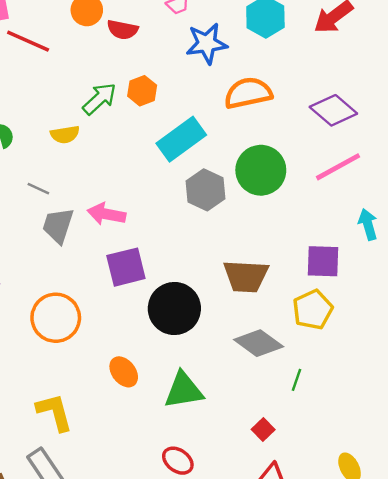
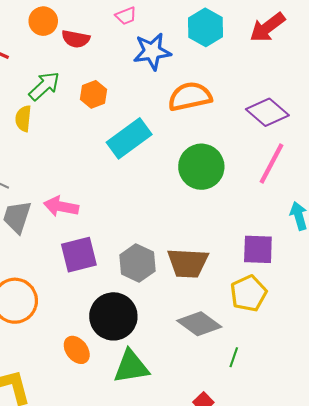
green arrow: (99, 99) -> (44, 86), moved
yellow semicircle: (65, 135) -> (23, 118), moved, turned 105
pink line: (338, 167) -> (272, 164), turned -33
gray hexagon: (205, 190) -> (137, 263), moved
black circle: (174, 308) -> (113, 316), moved

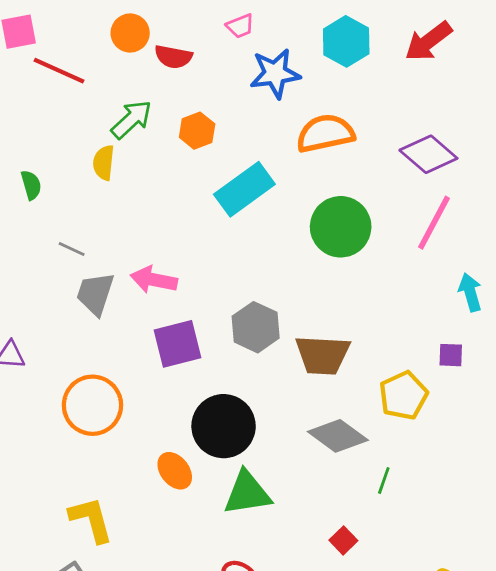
purple square: (258, 249) -> (451, 355), moved, size x0.6
gray hexagon: (137, 263) -> (256, 327), moved

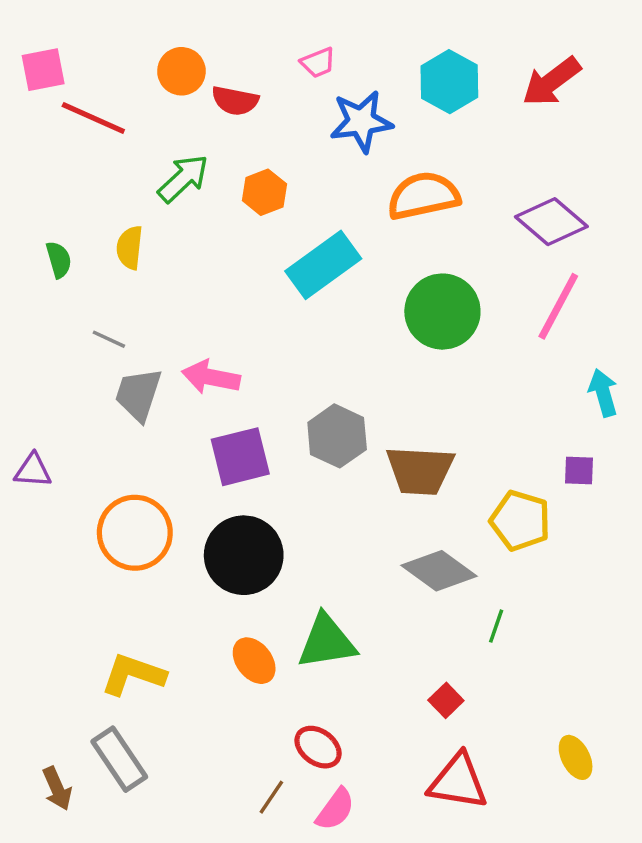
yellow semicircle: (104, 163) -> (130, 248), moved
yellow pentagon: (403, 395) -> (520, 521), turned -30
black circle: (224, 426) -> (244, 555), moved
orange ellipse: (175, 471) -> (254, 661), moved
yellow L-shape: (91, 520) -> (133, 674), turned -56

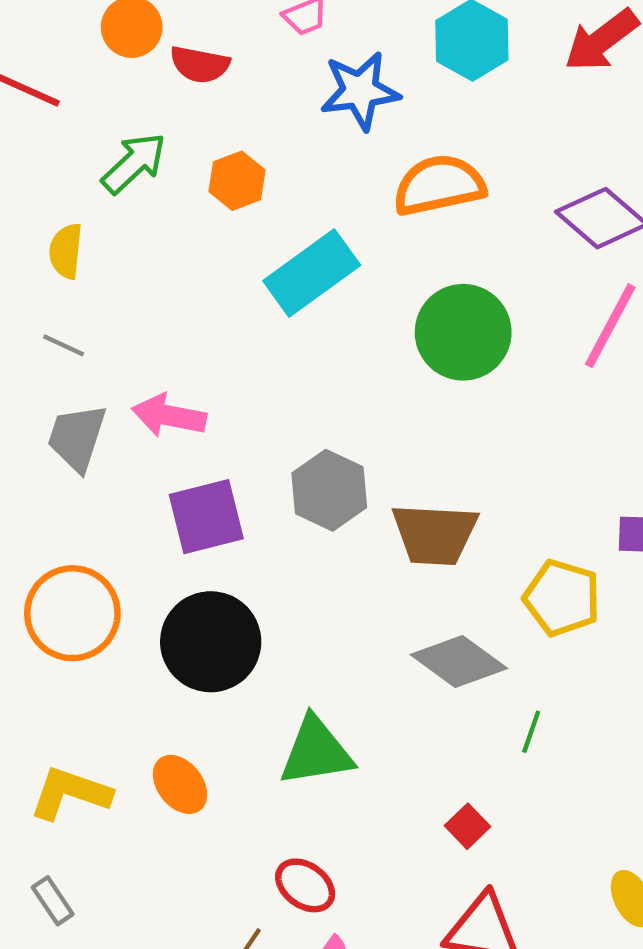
gray line: (109, 339) -> (64, 345), moved
orange ellipse: (254, 661) -> (180, 784), moved
gray rectangle: (119, 759) -> (53, 901), size x0.6

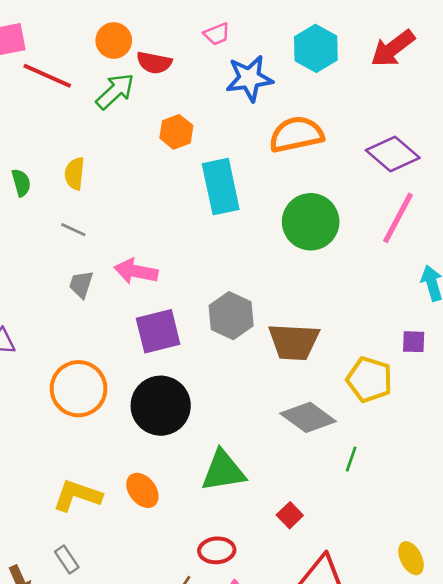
green arrow: (134, 163) -> (115, 91), moved
cyan rectangle: (312, 273) -> (221, 187), turned -66
gray trapezoid: (77, 438) -> (81, 284), size x0.7
red square: (468, 826) -> (290, 515), moved
red ellipse: (305, 885) -> (217, 550), turned -40

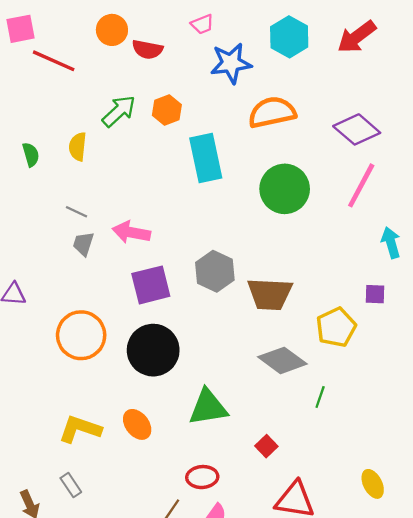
green arrow: (115, 91) -> (119, 111), moved
gray line: (73, 230) -> (77, 212), moved
yellow pentagon: (369, 380) -> (336, 327), turned 30

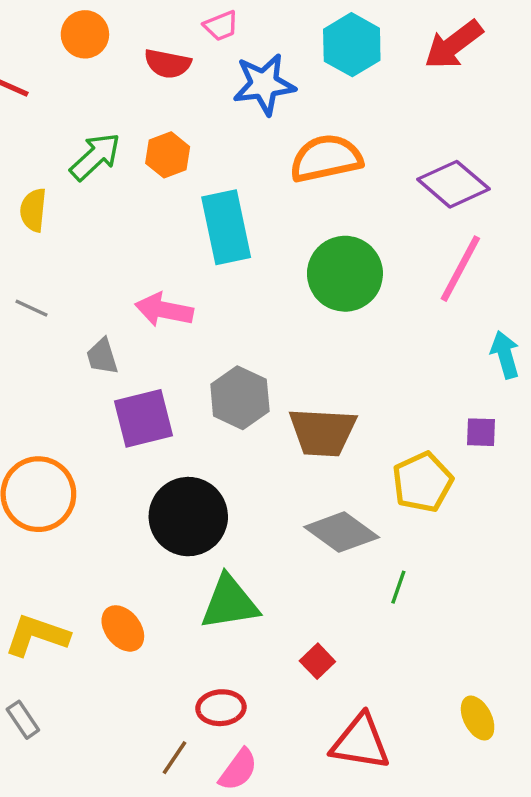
red semicircle: (147, 49) -> (168, 64), moved
pink arrow: (131, 232) -> (164, 310), moved
gray trapezoid: (83, 244) -> (102, 356), moved, turned -35
black circle: (153, 350) -> (188, 517), moved

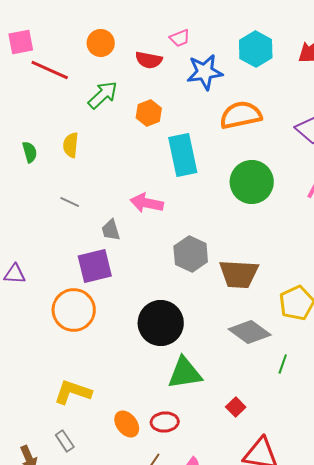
green arrow: (95, 157) -> (103, 95), moved
purple square: (143, 418) -> (95, 266), moved
orange ellipse: (123, 628) -> (127, 424), moved
red ellipse: (221, 708) -> (165, 422), moved

